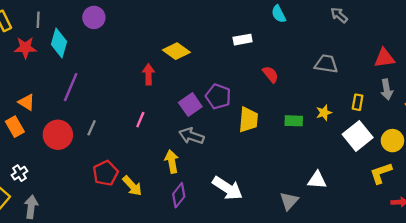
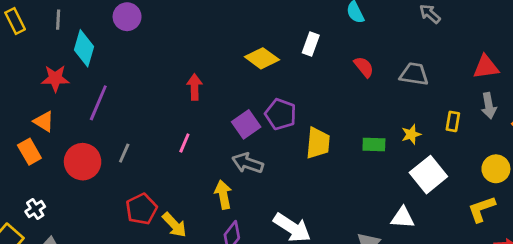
white rectangle: (243, 40) -> (311, 44), turned -60
red star: (25, 48) -> (55, 78), moved
yellow diamond: (176, 51) -> (262, 58), moved
red semicircle: (270, 74) -> (364, 67), moved
white square: (358, 136) -> (428, 175), moved

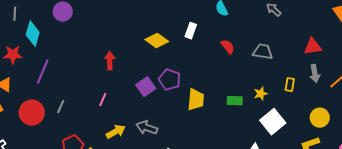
gray arrow: (248, 163) -> (147, 128), moved
yellow arrow: (223, 195) -> (116, 132), moved, turned 72

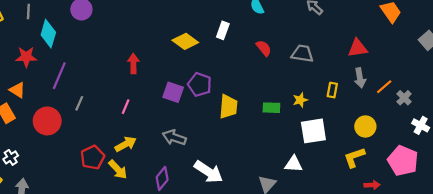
purple square: (146, 87) -> (173, 92), turned -36
gray line: (61, 107) -> (79, 103), moved
white square: (273, 122) -> (313, 131), turned 30
yellow arrow: (116, 132) -> (126, 144), moved

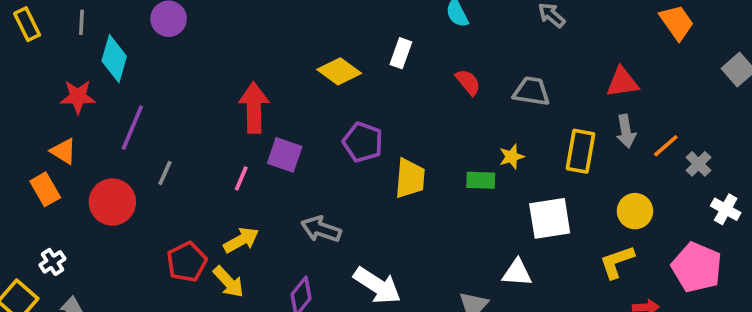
red arrow: (133, 64) -> (254, 108), size x1.5
yellow rectangle: (332, 90) -> (581, 151), size x1.6
purple square: (173, 92) -> (285, 155), moved
yellow star: (300, 100) -> (512, 157), moved

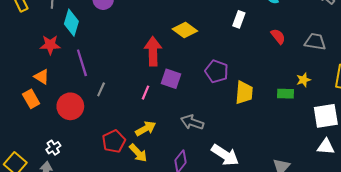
yellow diamond: (339, 71) -> (185, 30), moved
purple line: (132, 128) -> (82, 63), turned -40
white cross: (52, 262) -> (53, 148), moved
white triangle: (517, 273) -> (326, 147), moved

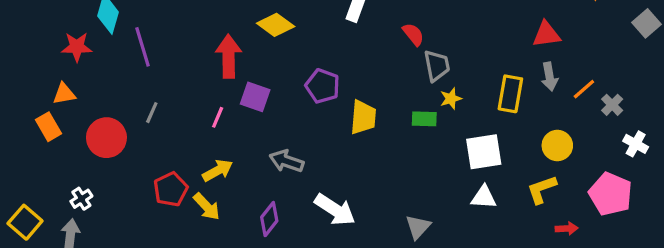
gray trapezoid: (315, 42) -> (437, 66), moved, turned 70
purple line: (82, 63) -> (142, 47), moved
orange triangle: (42, 77) -> (64, 94), turned -42

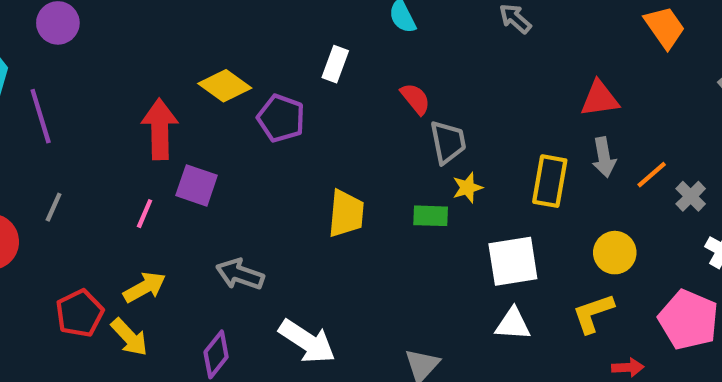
purple pentagon: (322, 86) -> (281, 118), moved

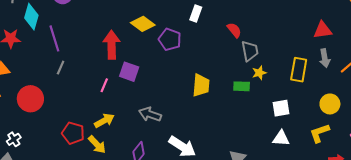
gray line: (54, 207) -> (61, 68), moved
white square: (513, 261) -> (281, 108), size x0.7
red pentagon: (80, 313) -> (73, 133), turned -30

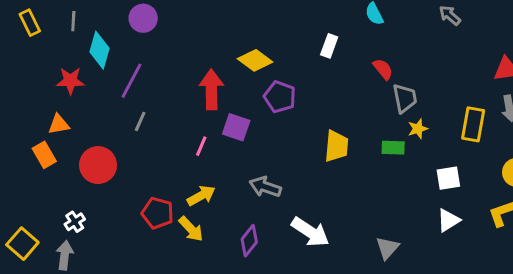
purple line: (54, 38) -> (131, 81), turned 45
purple pentagon: (170, 39) -> (280, 97), moved
white triangle: (281, 138) -> (448, 220), turned -36

